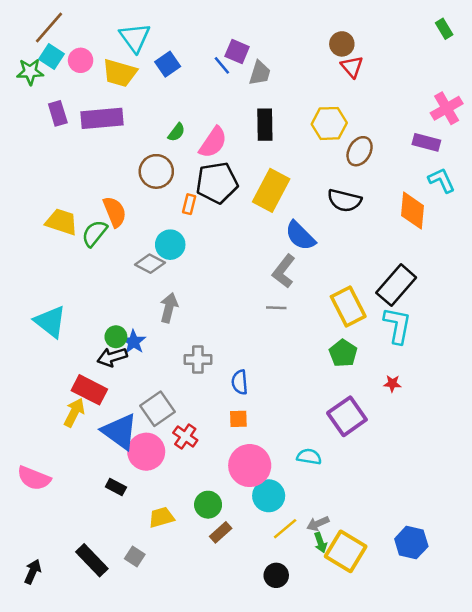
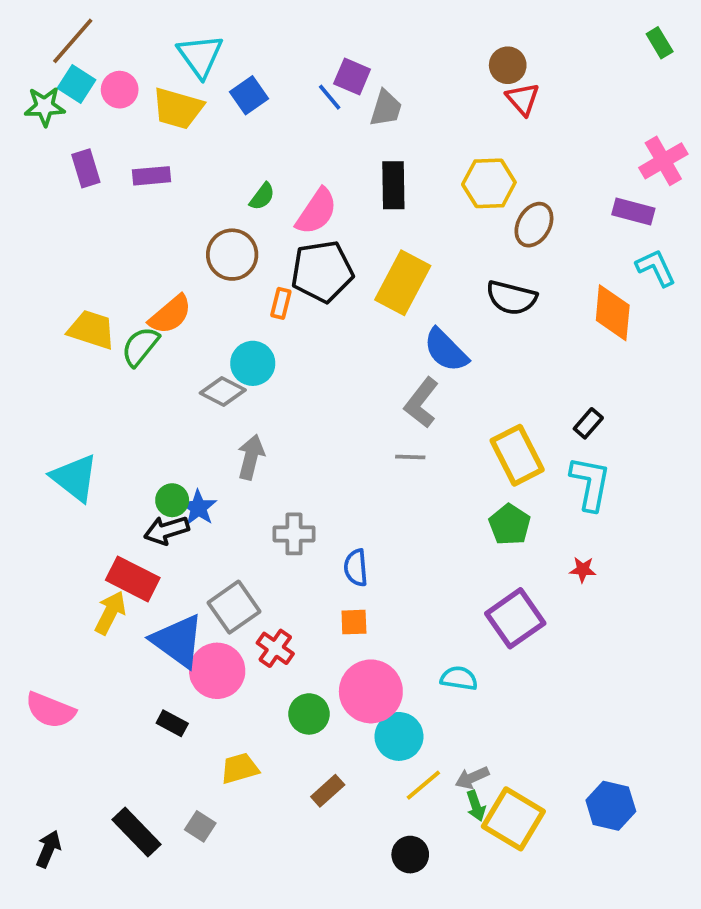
purple rectangle: (102, 118) -> (152, 176), size x0.6
orange semicircle: (115, 212) -> (170, 315), turned 72
black rectangle: (396, 285) -> (588, 423), size x0.5
green circle: (208, 505) -> (309, 714), moved

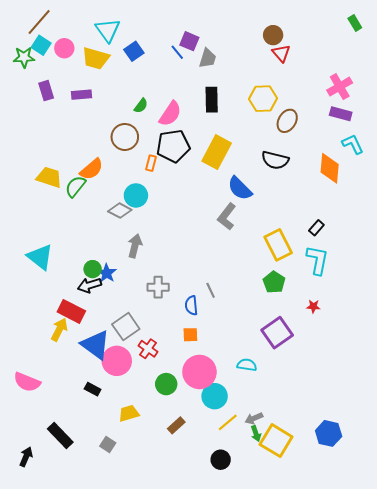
pink cross: (663, 161) -> (340, 87), moved
gray line: (410, 457) -> (211, 290), moved, turned 63
black rectangle: (137, 832) -> (60, 435), moved

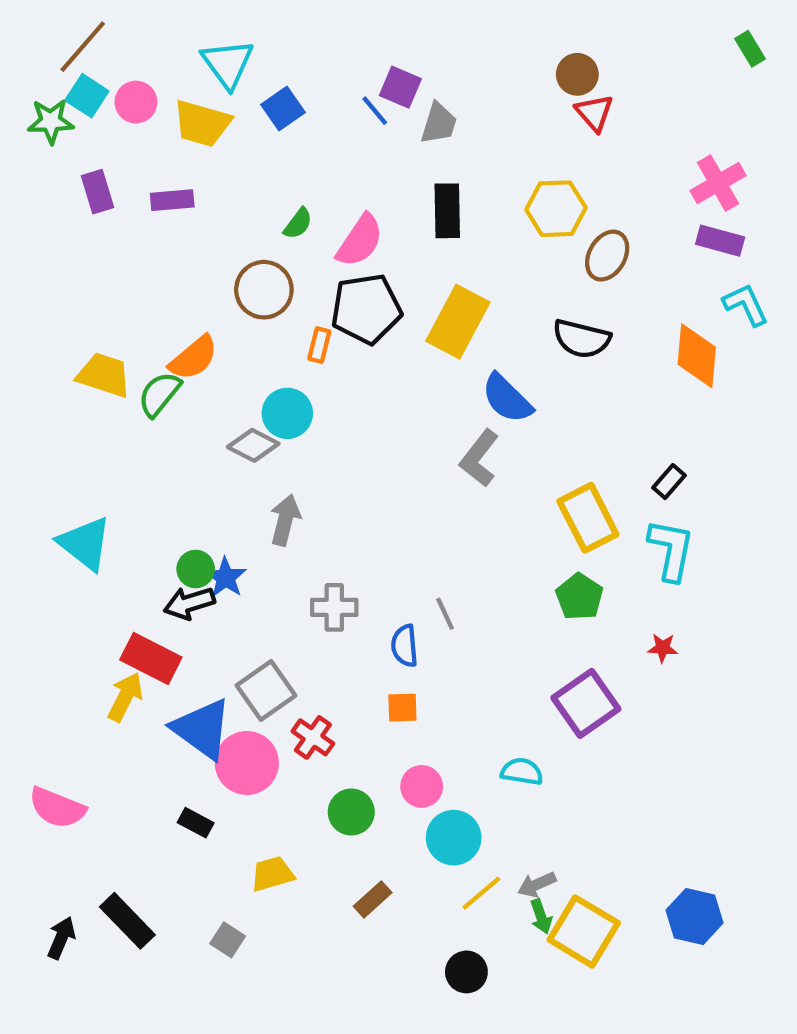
pink circle: (199, 372) -> (422, 786), size x0.6
black arrow: (26, 457) -> (61, 938), moved

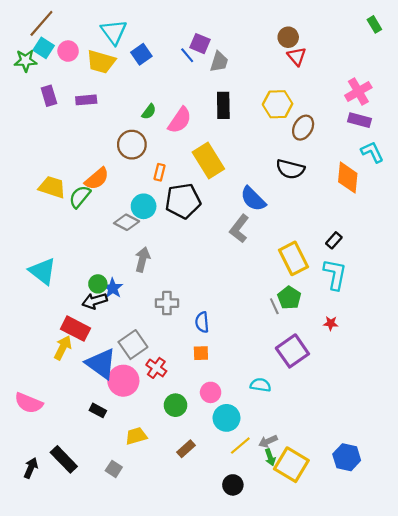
black pentagon: (366, 309) -> (183, 201), moved
yellow rectangle: (458, 322) -> (208, 161), moved, turned -60
gray line: (445, 614) -> (274, 306), moved

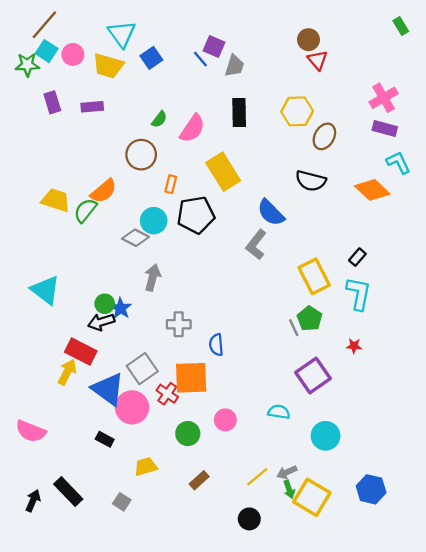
orange diamond: (348, 178) -> (372, 190), turned -52
orange square: (201, 353) -> (191, 378), moved, size x2.0
cyan circle: (226, 418) -> (326, 436), moved

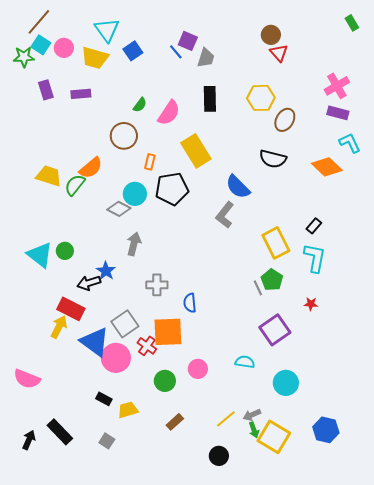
green circle: (105, 304) -> (65, 251), moved
black rectangle: (105, 439) -> (104, 399), moved

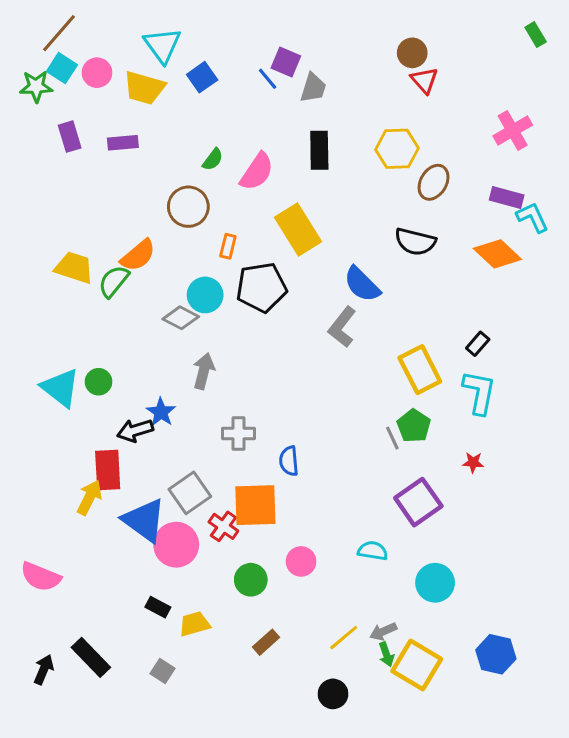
purple rectangle: (338, 113) -> (507, 198), moved
red rectangle: (71, 309) -> (108, 470), turned 60

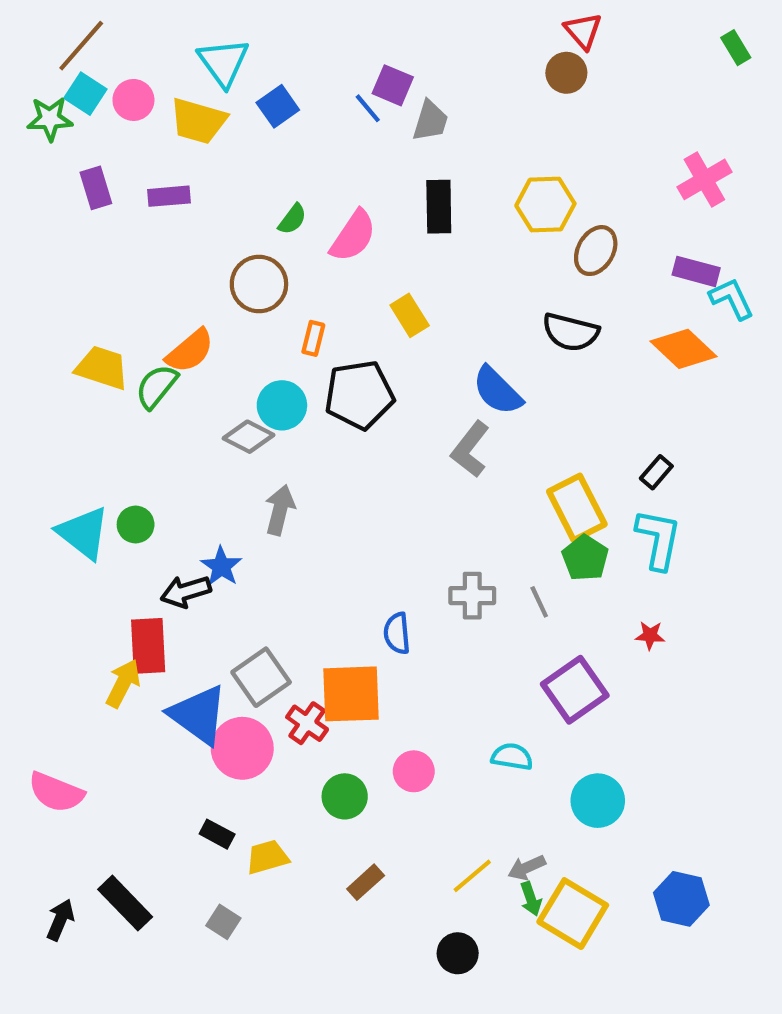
red triangle: (424, 80) -> (583, 31), moved
yellow rectangle: (298, 229) -> (410, 315), size x0.6
green pentagon: (414, 426) -> (585, 558), moved
gray cross: (239, 434) -> (472, 596), moved

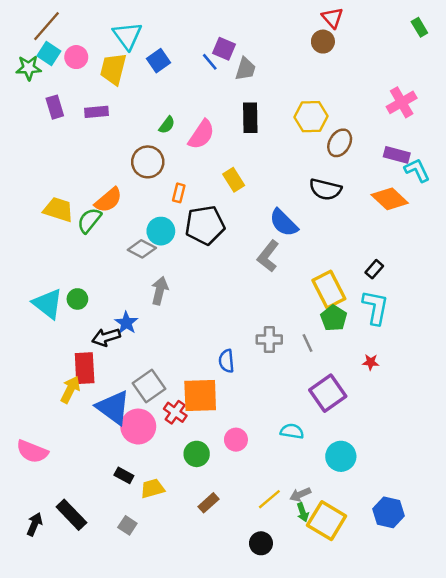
yellow trapezoid: (198, 121) -> (113, 69), turned 88

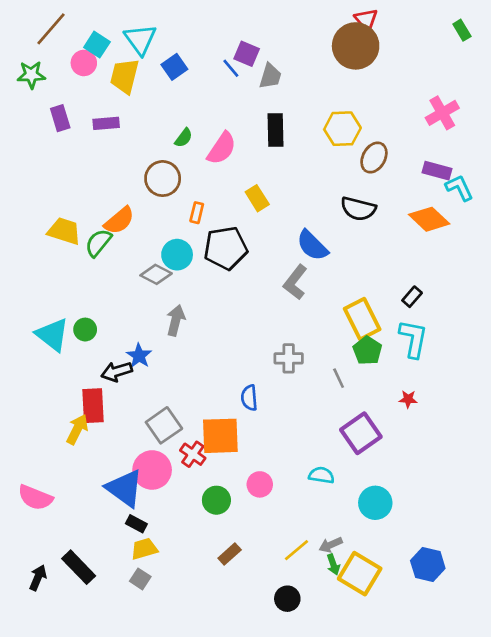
brown circle: (323, 42) -> (356, 46), size x1.8
cyan square: (49, 53) -> (97, 45), moved
gray cross: (269, 340) -> (289, 358), moved
blue triangle: (113, 407) -> (125, 488), moved
yellow trapezoid: (153, 488) -> (144, 549), moved

